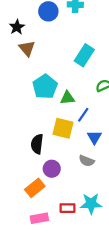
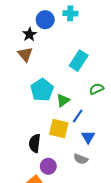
black star: (17, 27) -> (29, 34), moved
green triangle: (67, 98) -> (63, 100), turned -32

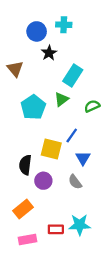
black star: (29, 34) -> (49, 53), moved
green triangle: (63, 100) -> (61, 99), moved
gray semicircle: (81, 159) -> (75, 182), turned 32
purple circle: (48, 166) -> (43, 181), moved

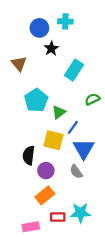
green triangle: (61, 99) -> (59, 112), moved
blue triangle: (83, 158) -> (84, 149), size x1.5
orange rectangle: (23, 209) -> (45, 195), moved

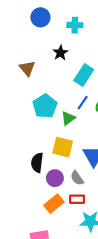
blue circle: (39, 28) -> (40, 17), moved
blue line: (73, 127) -> (83, 103), moved
gray semicircle: (76, 172) -> (77, 178), moved
red rectangle: (58, 217) -> (77, 199), moved

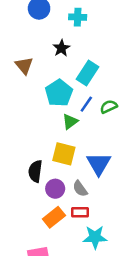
cyan pentagon: (45, 106) -> (59, 93), moved

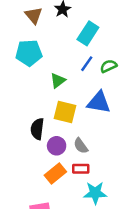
brown triangle: (24, 66) -> (34, 15), moved
cyan pentagon: (59, 93) -> (29, 53), moved, turned 30
green triangle: (70, 122) -> (58, 81), moved
blue triangle: (99, 164) -> (99, 102), moved, turned -50

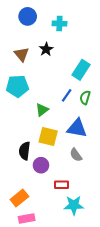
cyan rectangle: (88, 33) -> (81, 70), moved
green semicircle: (108, 66) -> (85, 97), turned -48
gray semicircle: (81, 146) -> (76, 155), moved
orange rectangle: (55, 174) -> (19, 198), moved

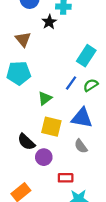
black star: (46, 49) -> (49, 22), moved
green semicircle: (85, 97) -> (91, 85), turned 40
black semicircle: (25, 151) -> (26, 142), turned -54

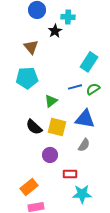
blue line: (71, 83) -> (75, 87), turned 40
black semicircle: (26, 142) -> (34, 127), moved
gray semicircle: (81, 146) -> (84, 145), turned -112

